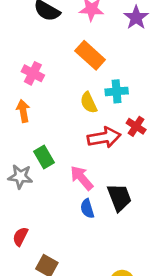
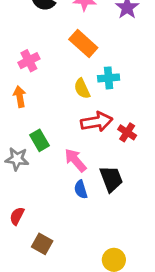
pink cross: (33, 73) -> (29, 61), turned 36
red cross: (136, 126) -> (127, 132), moved

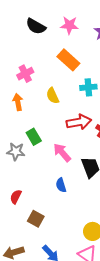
yellow semicircle: (82, 89) -> (53, 96), moved
blue semicircle: (81, 189) -> (61, 185), moved

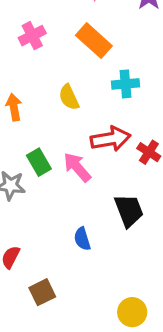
pink cross: (25, 74) -> (32, 36), moved
pink arrow: (62, 153) -> (77, 167), moved
brown square: (36, 219) -> (42, 292), turned 35

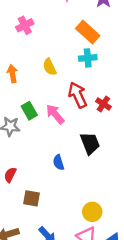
orange rectangle: (94, 41) -> (88, 32), moved
red arrow: (111, 139) -> (78, 95), turned -105
brown square: (42, 292) -> (32, 198), turned 36

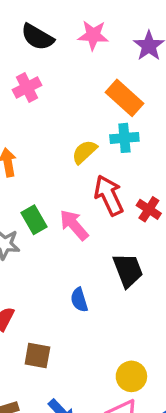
yellow semicircle: (49, 67) -> (84, 152), moved, turned 72

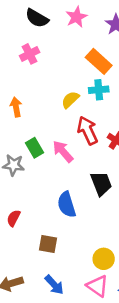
pink star: (93, 35) -> (76, 17), turned -30
blue semicircle: (79, 300) -> (67, 205), size x1.5
brown square: (37, 356) -> (48, 244), moved

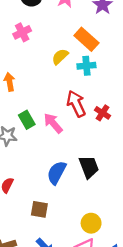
yellow semicircle: (70, 100) -> (60, 57), moved
black trapezoid: (101, 184) -> (89, 167), moved
blue semicircle: (67, 205) -> (57, 173), turned 45

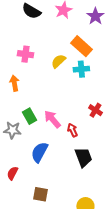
pink cross: (22, 32) -> (25, 54), moved, turned 35
red arrow: (76, 104) -> (72, 130), moved, size x0.6
blue semicircle: (57, 173) -> (39, 152), moved

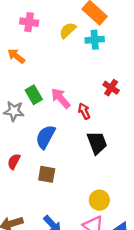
orange arrow: (14, 83) -> (16, 56), turned -42
brown square: (40, 194) -> (47, 174), moved

